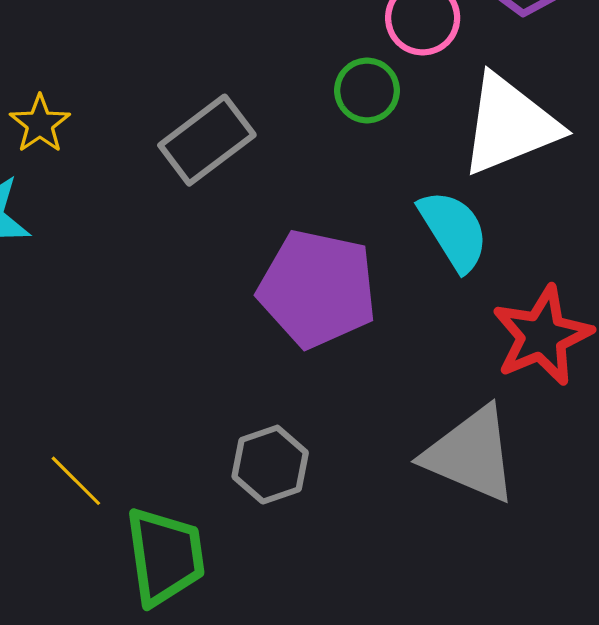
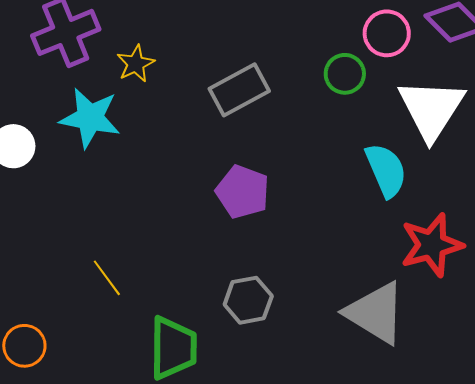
white triangle: (510, 125) -> (431, 109), turned -44
purple pentagon: (317, 289) -> (243, 192), moved, size x0.7
yellow line: (76, 481) -> (107, 278), moved

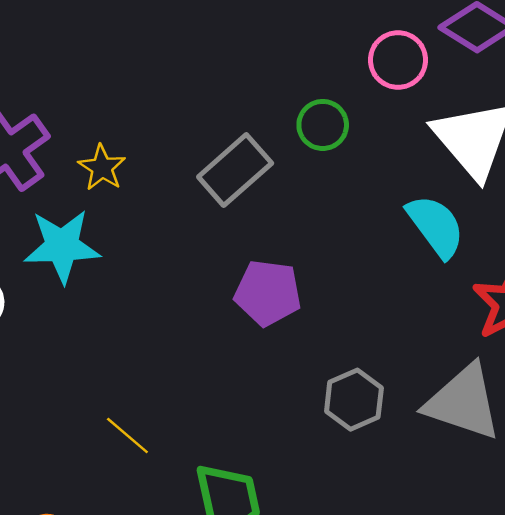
green circle: (345, 74) -> (323, 125), moved
gray hexagon: (248, 300) -> (354, 400), moved

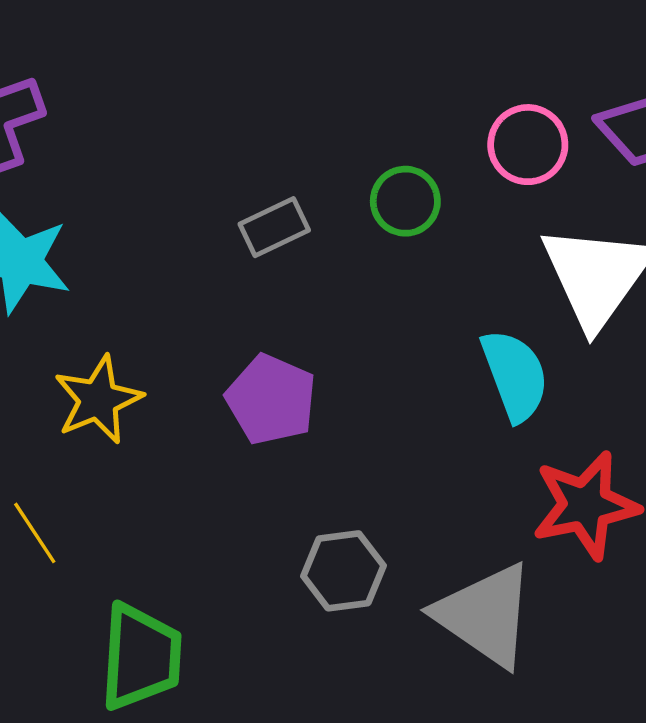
yellow star: (102, 168) -> (98, 400), moved, size x1.4
gray rectangle: (235, 170) -> (274, 227), size x0.7

